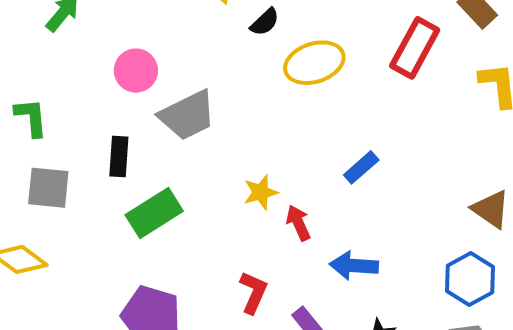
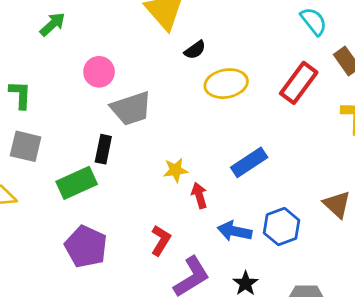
black rectangle: (119, 156) -> (103, 149), moved
blue rectangle: (361, 167) -> (249, 162), size x1.4
green rectangle: (154, 213) -> (77, 183), moved
blue hexagon: (470, 279) -> (282, 227), moved

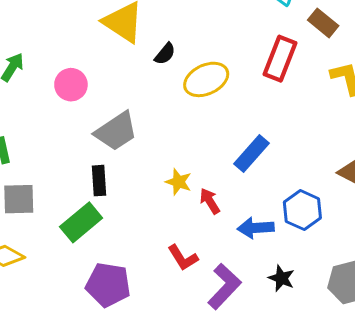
pink circle: (99, 72) -> (71, 85), moved
yellow star: (176, 170) -> (179, 182), turned -30
red L-shape: (161, 240) -> (183, 258), turned 132

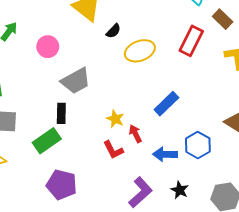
red L-shape: (183, 258) -> (113, 150), moved

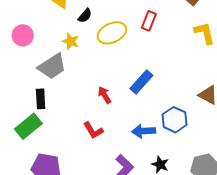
red rectangle: (191, 41) -> (149, 21), moved, size x0.7
yellow star: (115, 119) -> (71, 41), moved
red arrow: (135, 134) -> (104, 95), moved

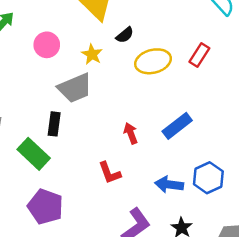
yellow star: (71, 41) -> (92, 54), moved
green rectangle: (28, 126) -> (34, 154), turned 72

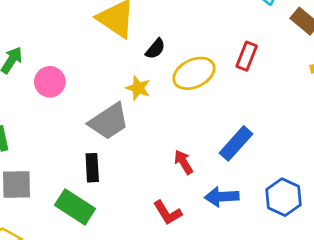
pink circle: (47, 45) -> (50, 82), moved
yellow star: (92, 54) -> (138, 88), moved
blue arrow: (169, 185) -> (222, 197), moved

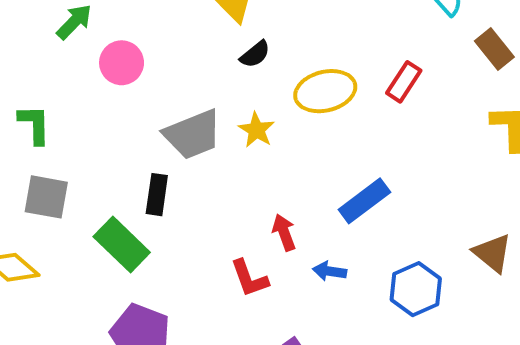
black semicircle: (155, 49) -> (255, 54), moved
yellow star: (138, 88) -> (256, 130), moved
red arrow: (183, 162) -> (284, 232), moved
blue arrow: (222, 197) -> (330, 271), size x0.7

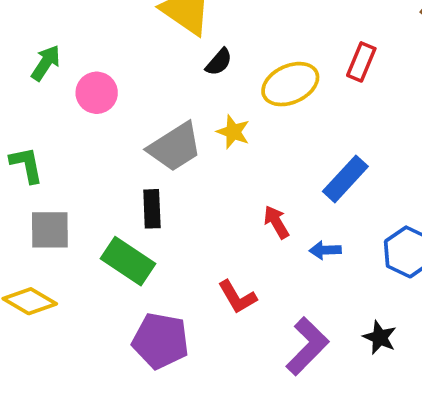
red L-shape: (249, 278) -> (237, 297), moved

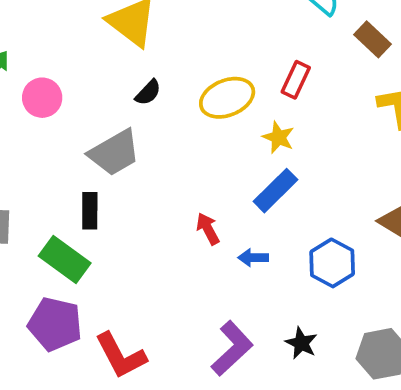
black semicircle: (219, 62) -> (148, 92), moved
yellow star: (233, 132) -> (278, 137), moved
red L-shape: (237, 297) -> (121, 356), moved, size x1.4
purple pentagon: (161, 341) -> (55, 324), moved

